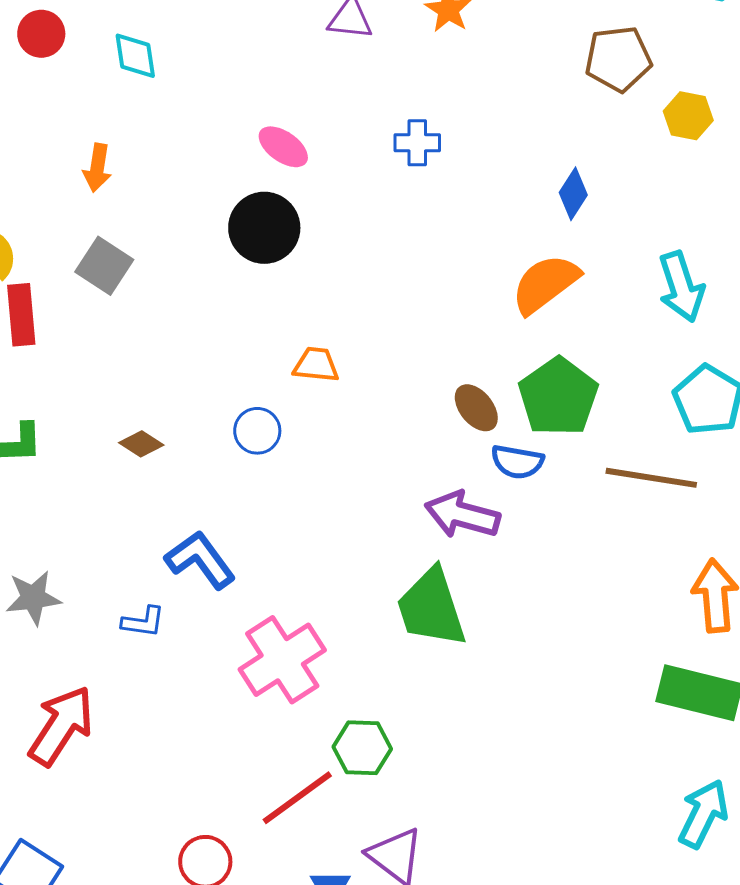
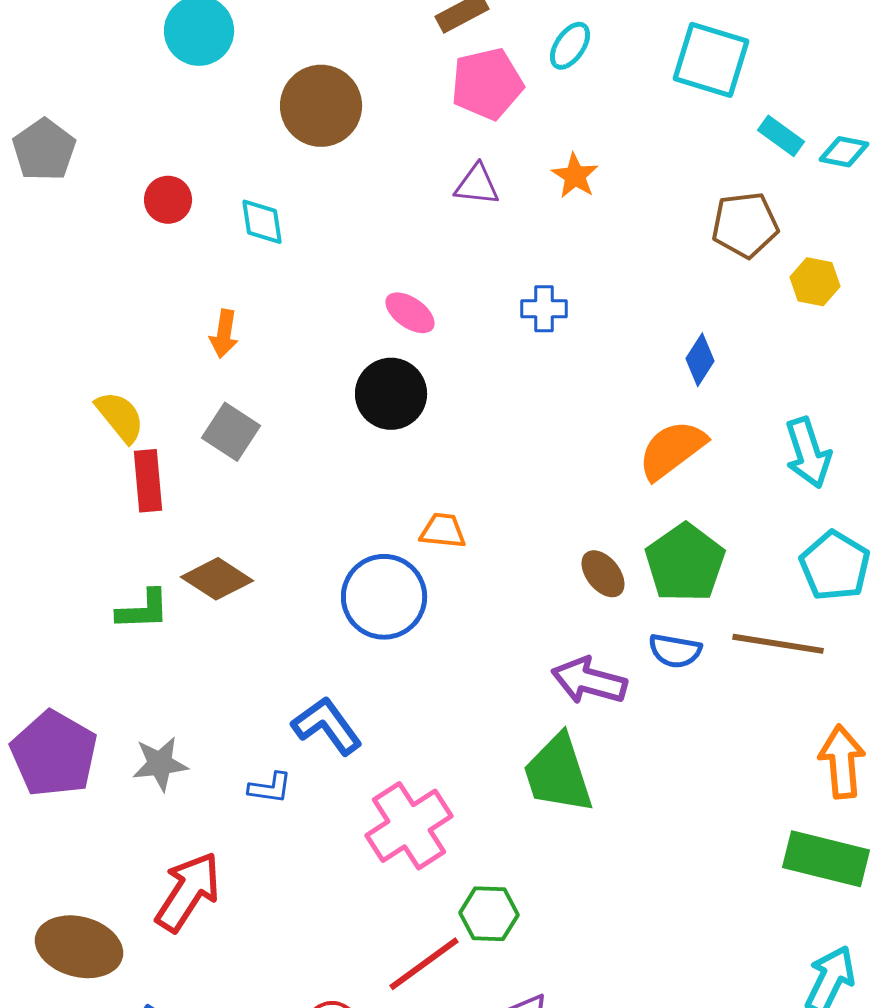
blue circle: (257, 431) -> (384, 597), size x1.8
brown diamond: (141, 444) -> (217, 579), moved, size x1.6
blue semicircle: (517, 462) -> (675, 651), moved

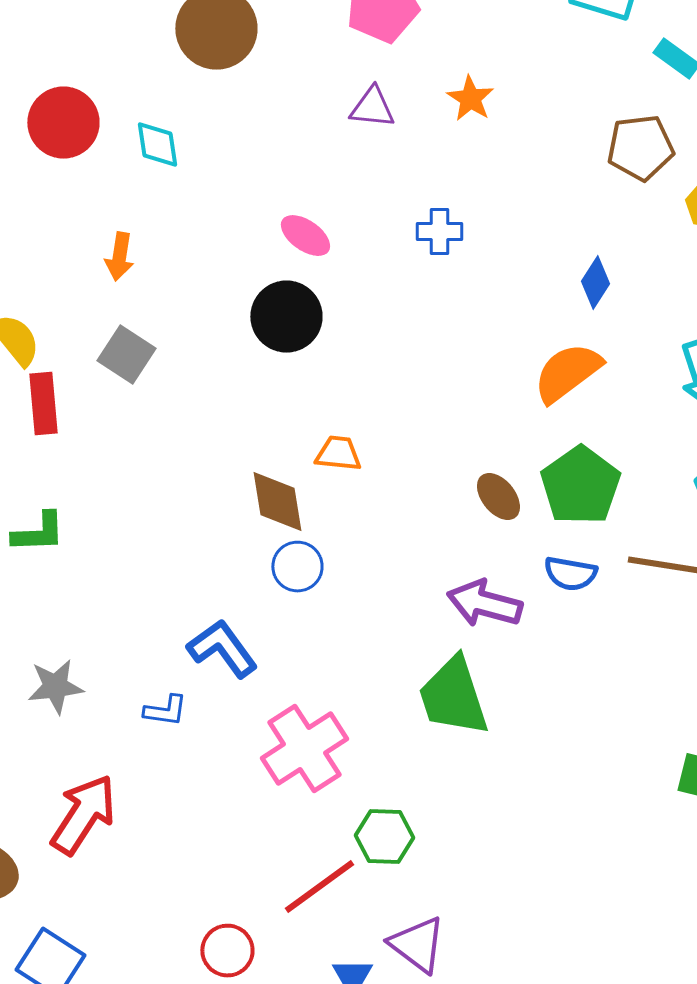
red circle: (168, 200) -> (63, 123), size x1.5
brown diamond: (217, 579) -> (277, 502), moved, turned 48
blue circle: (384, 597) -> (297, 567), moved, size x0.6

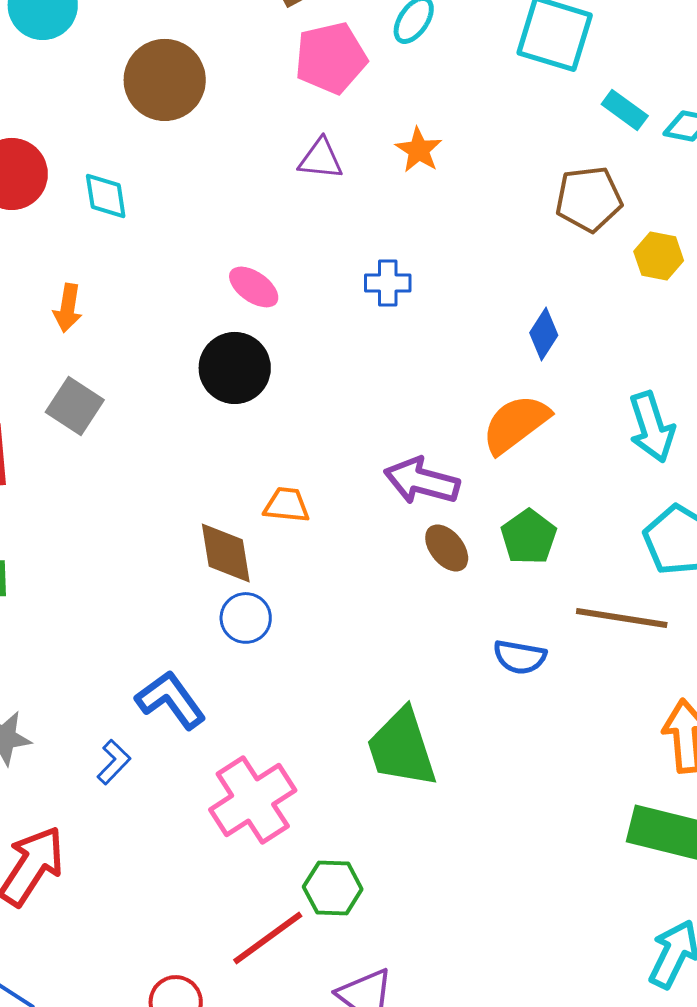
green pentagon: (580, 486) -> (529, 537), size x0.7
blue semicircle: (570, 574) -> (520, 657), moved
purple arrow: (484, 604) -> (422, 481), moved
blue L-shape: (165, 711) -> (114, 762), turned -54

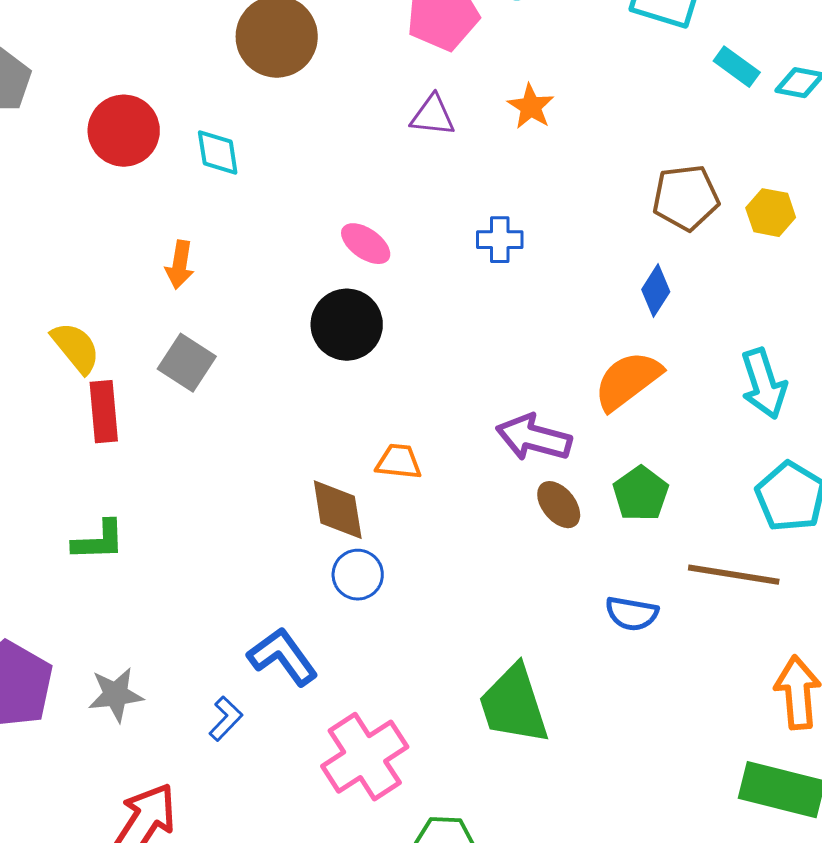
brown pentagon: (589, 199) -> (686, 198), moved

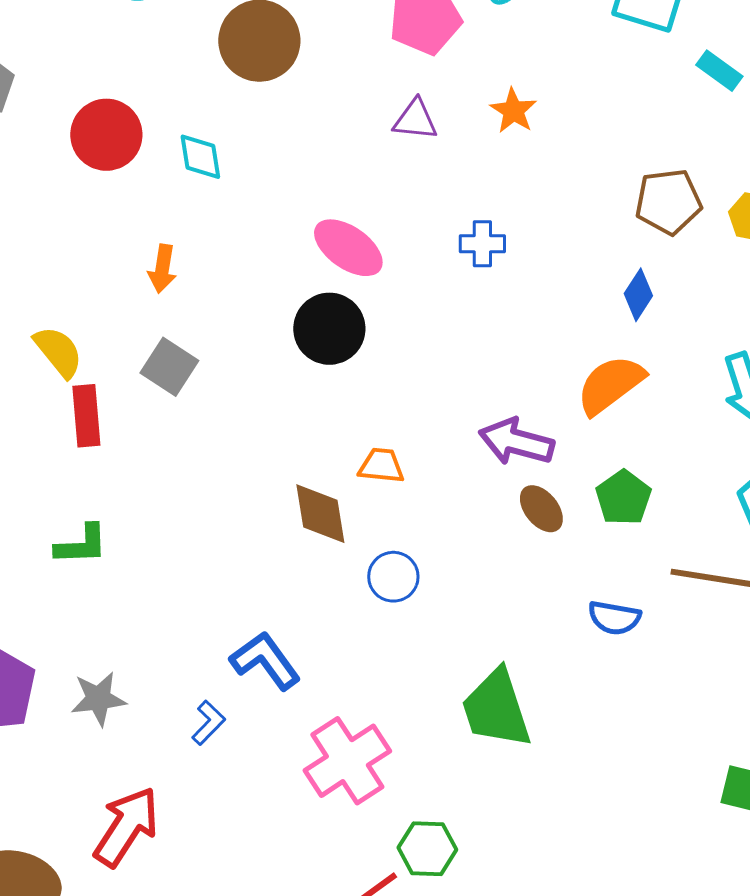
pink ellipse: (366, 244) -> (348, 248), size x1.4
blue circle: (358, 575) -> (393, 577), moved

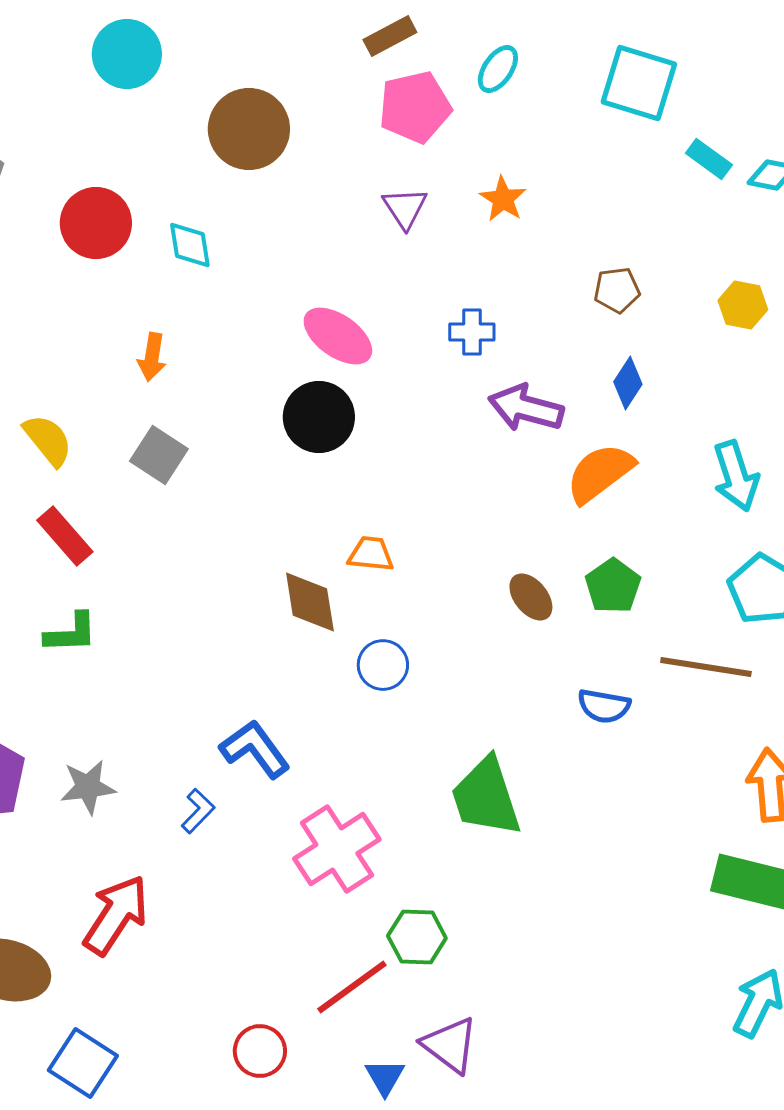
purple triangle: (415, 120) -> (405, 208), turned 51
brown pentagon: (668, 202) -> (617, 290), moved, size x0.7
red rectangle: (86, 416) -> (65, 536), moved, turned -36
purple arrow: (516, 442) -> (526, 408), moved

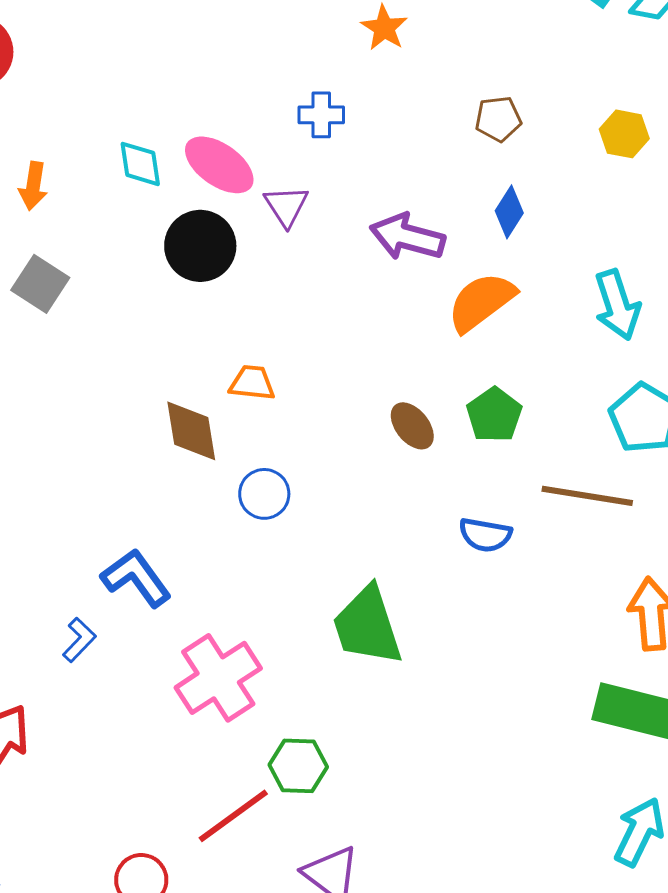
purple triangle: (405, 208) -> (286, 206), moved
cyan diamond: (190, 245) -> (140, 164), moved
blue cross: (472, 332) -> (321, 115), moved

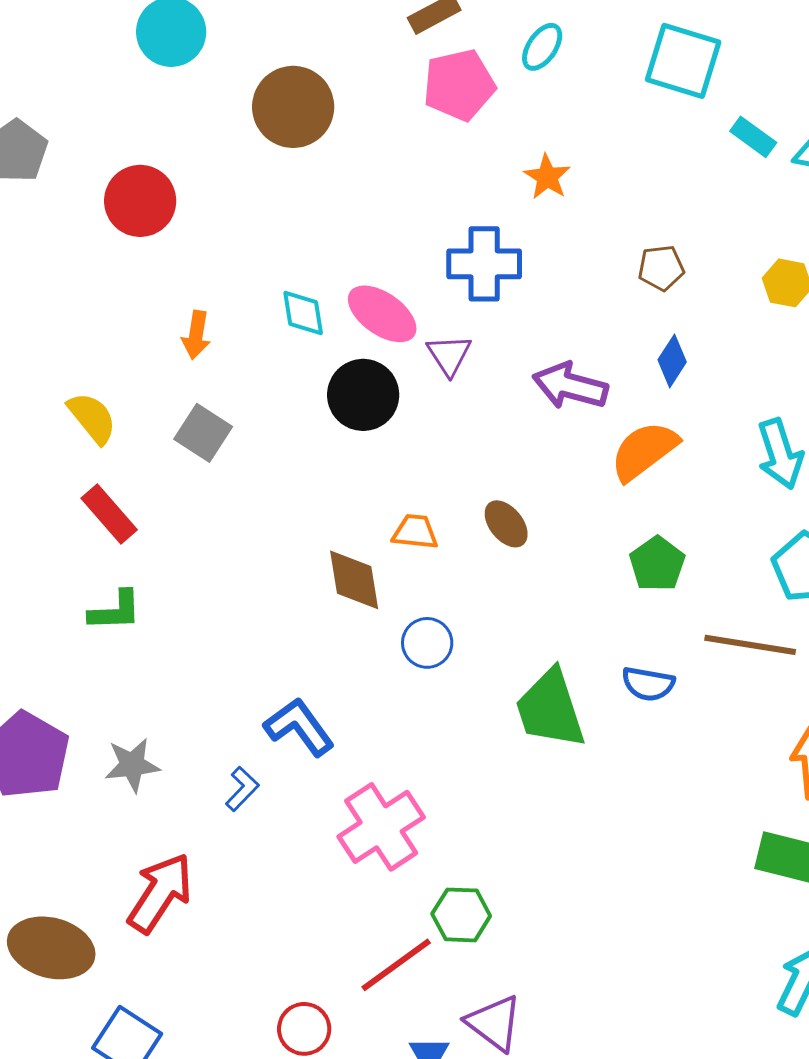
blue cross: (321, 115) -> (484, 264), size x1.6
brown ellipse: (412, 426) -> (506, 524), moved
green trapezoid: (367, 626) -> (550, 709), moved

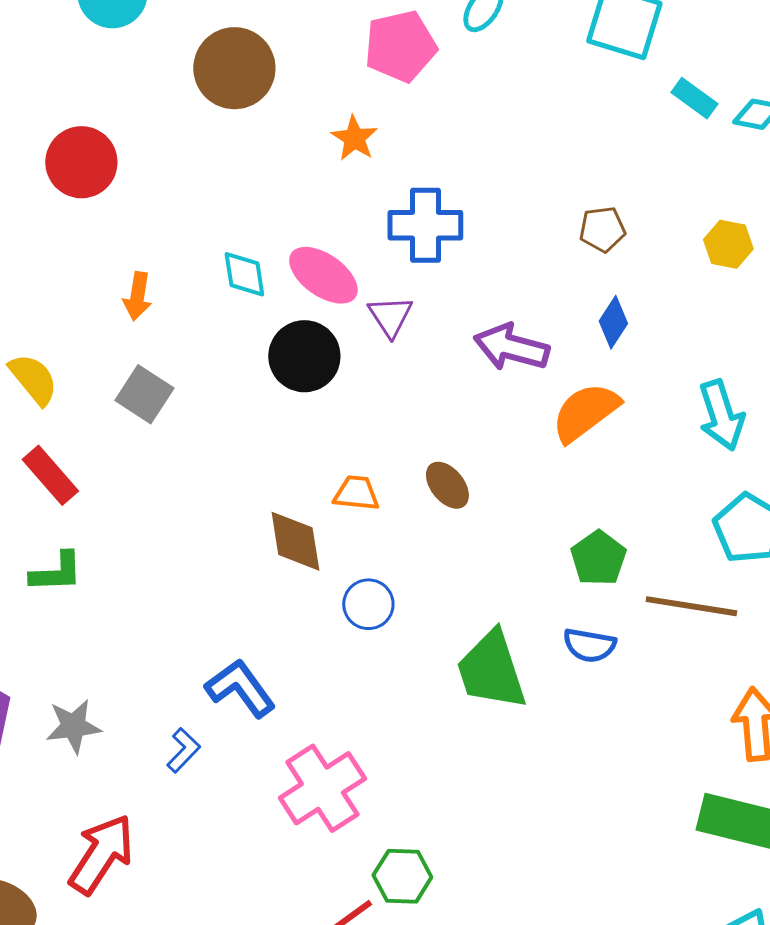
orange star: (547, 177) -> (354, 138), moved
green pentagon: (657, 564) -> (598, 558), moved

